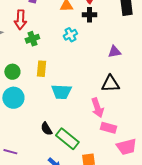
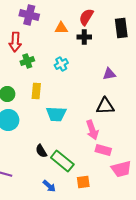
cyan cross: (70, 35) -> (61, 64), moved

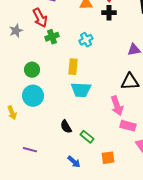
red arrow: (15, 42) -> (40, 18), turned -30
yellow rectangle: (36, 91) -> (73, 67), moved
green rectangle: (62, 161) -> (87, 137), size x0.6

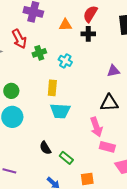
green cross: (52, 37) -> (39, 53), moved
cyan cross: (86, 40) -> (65, 61), turned -32

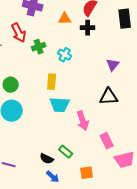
purple triangle: (113, 71) -> (113, 65), turned -40
pink arrow: (96, 127) -> (83, 121), moved
pink rectangle: (107, 147) -> (107, 141), turned 49
black semicircle: (45, 148) -> (47, 159), moved, turned -32

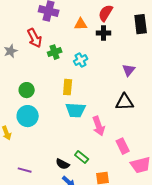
cyan cross: (65, 55) -> (81, 60), turned 32

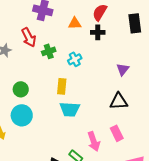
pink arrow: (99, 126) -> (94, 141), moved
pink rectangle: (123, 146) -> (117, 133), moved

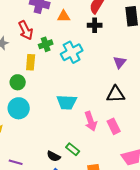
orange triangle: (75, 23) -> (64, 16), moved
cyan cross: (75, 59) -> (72, 52), size x1.5
yellow rectangle: (62, 86) -> (31, 62), moved
pink arrow: (94, 141) -> (91, 121), moved

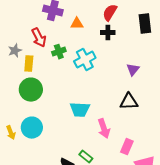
yellow rectangle: (31, 62) -> (29, 64), moved
green circle: (18, 82) -> (31, 90), size x1.5
cyan circle: (19, 108) -> (32, 128), moved
pink rectangle: (114, 126) -> (127, 147), moved, turned 49

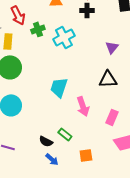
cyan trapezoid: (80, 110) -> (59, 87), turned 105
pink rectangle: (127, 147) -> (112, 117), moved

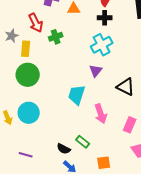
cyan cross: (64, 37) -> (102, 45), moved
purple triangle: (112, 47) -> (96, 71), moved
black triangle: (108, 79) -> (126, 87), turned 30

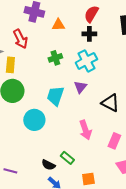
green cross: (56, 37) -> (55, 58), moved
cyan trapezoid: (77, 95) -> (55, 96), moved
cyan circle: (29, 113) -> (34, 120), moved

